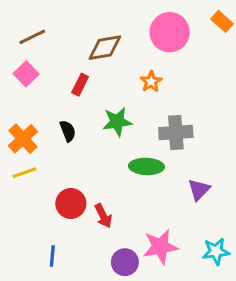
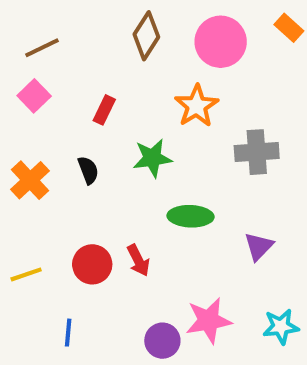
brown diamond: (105, 48) -> (146, 36), moved, turned -48
orange star: (151, 82) -> (197, 106), size x1.5
gray cross: (176, 133) -> (257, 152), moved
yellow line: (25, 173) -> (26, 274), moved
red arrow: (103, 216) -> (138, 260), moved

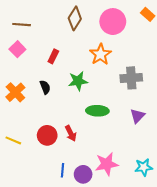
brown line: (42, 48) -> (22, 25), turned 30
purple triangle: (259, 246) -> (137, 116), moved
yellow line: (26, 274) -> (13, 140), turned 42
blue line: (68, 333) -> (63, 170), moved

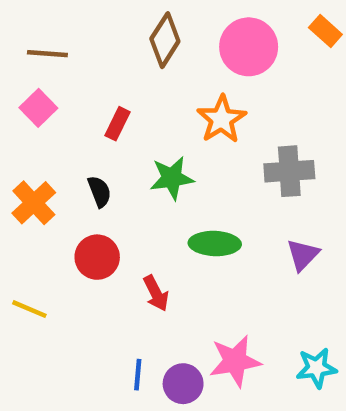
red circle: (47, 135) -> (97, 257), moved

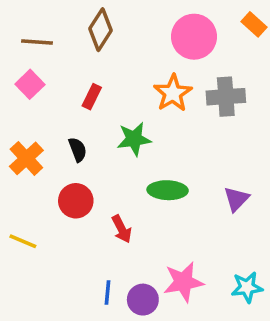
brown diamond: (165, 40) -> (101, 30), moved
gray cross: (289, 171) -> (226, 97), moved

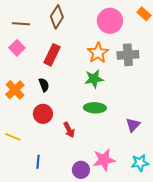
red rectangle: (92, 97) -> (52, 55), size x1.5
green star: (134, 139) -> (94, 79), moved
purple triangle: (236, 199) -> (133, 125), moved
blue line: (108, 293) -> (38, 162), moved

